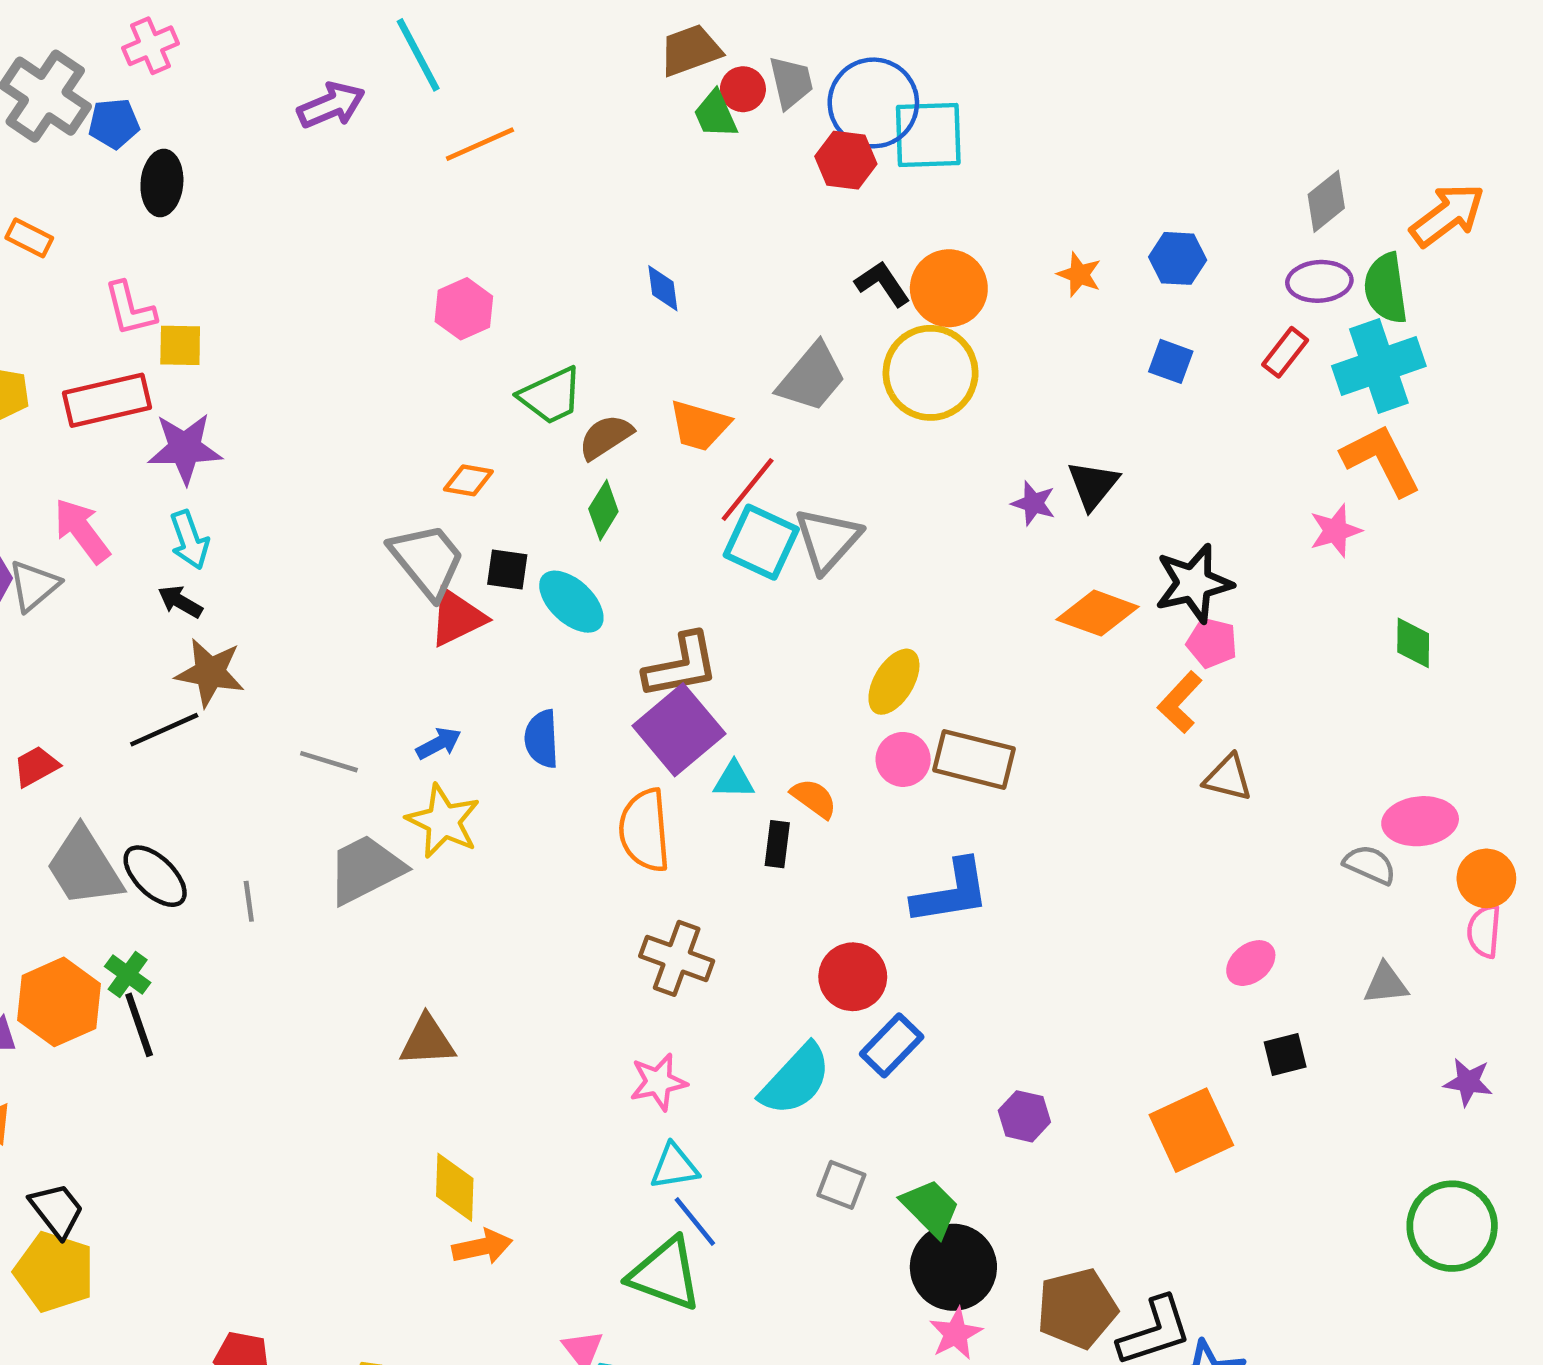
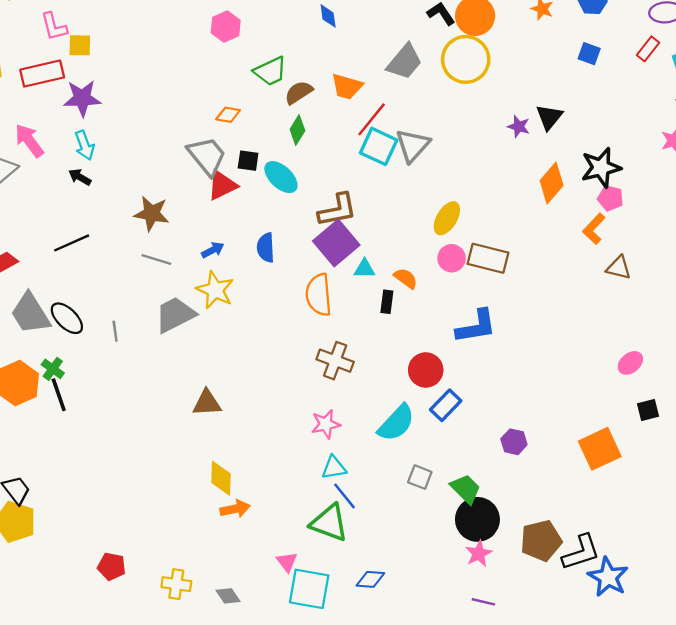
orange diamond: (1098, 613) -> (552, 183), turned -69
brown star: (210, 673) -> (152, 214), moved

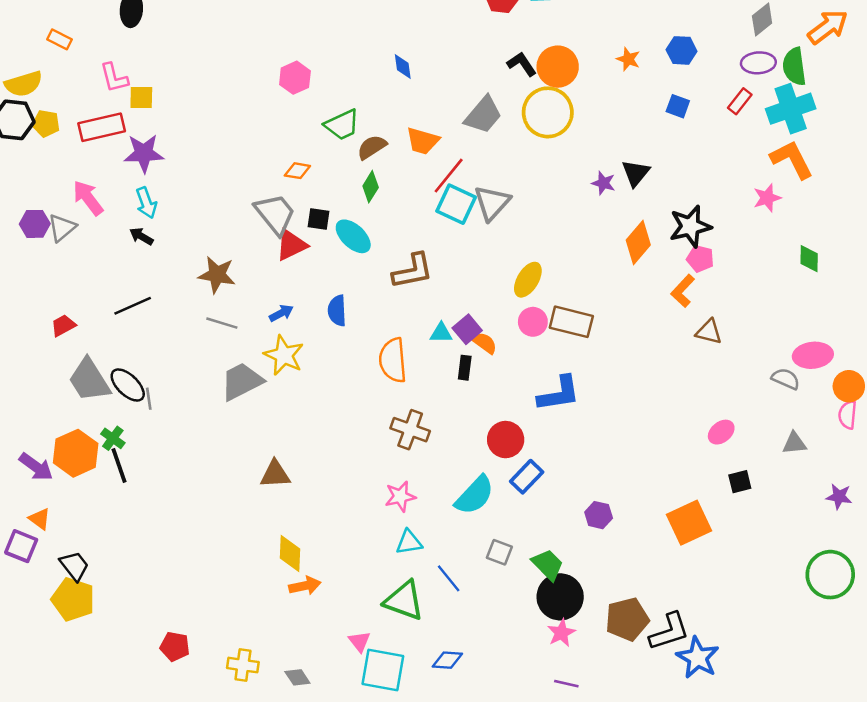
purple square: (336, 243) -> (467, 329), moved, size x0.6
gray line: (115, 331) -> (149, 399), moved
blue line: (345, 496) -> (449, 578), moved

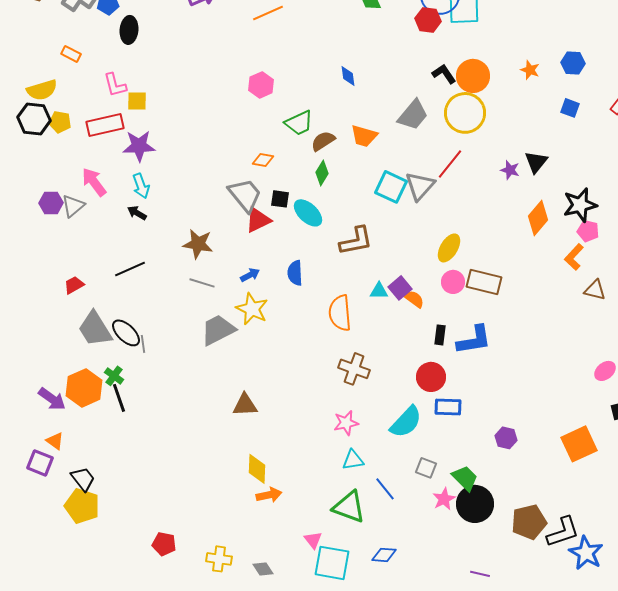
red line: (449, 176) -> (450, 164), moved
black rectangle: (465, 368) -> (440, 335), moved
blue rectangle: (527, 477) -> (448, 407), turned 48
pink star: (561, 633) -> (444, 499), moved

